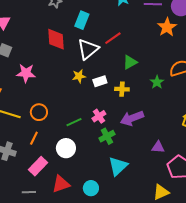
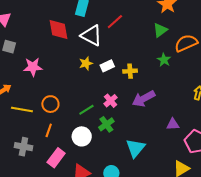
white triangle: (88, 49) -> (91, 36), turned -45
green triangle: (130, 62) -> (160, 30), moved
green cross: (107, 136) -> (106, 124), moved

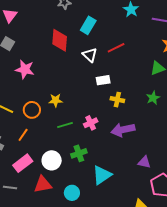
white triangle: (91, 36) -> (90, 55), size x0.7
yellow star: (86, 63) -> (56, 100), moved
white rectangle: (107, 66) -> (103, 80), moved
green cross: (106, 124) -> (79, 153), moved
white circle: (82, 136) -> (52, 160), moved

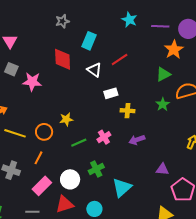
pink star: (25, 69) -> (32, 82), moved
purple arrow: (123, 130) -> (137, 140), size x0.7

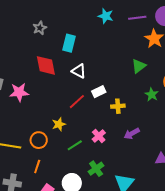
red line: (120, 59) -> (77, 102), moved
green triangle: (163, 74) -> (139, 66), moved

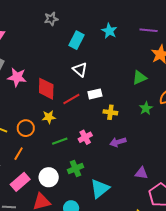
cyan star: (106, 16) -> (109, 31), moved
red diamond: (46, 65) -> (46, 89), moved

